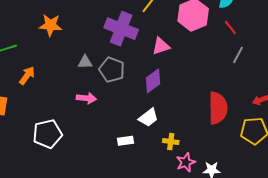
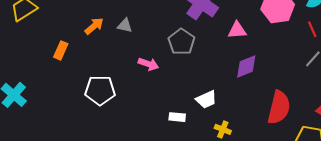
gray triangle: (85, 62) -> (125, 26), moved
purple diamond: (153, 81) -> (246, 67), moved

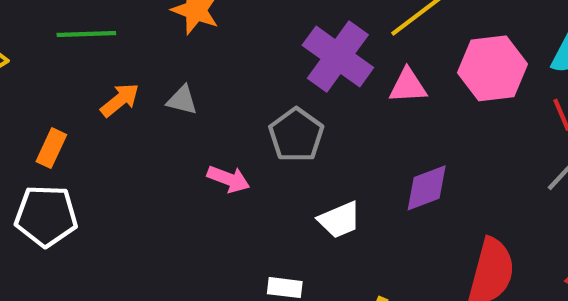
pink triangle: (237, 30) -> (408, 86), moved
white pentagon: (100, 90) -> (46, 216), moved
white trapezoid: (206, 99) -> (339, 220), moved

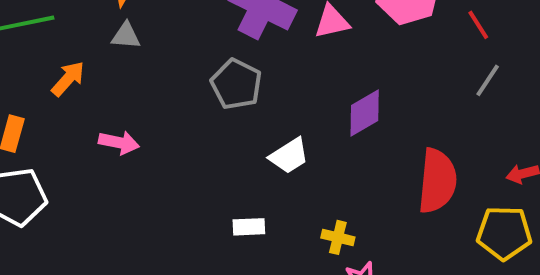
gray triangle: (182, 100) -> (126, 36), moved
pink arrow: (228, 179) -> (119, 143), moved

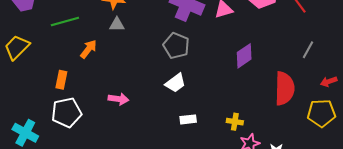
gray line: (488, 80) -> (308, 50), moved
pink arrow: (119, 143) -> (118, 99), moved
white trapezoid: (289, 156) -> (175, 83), moved

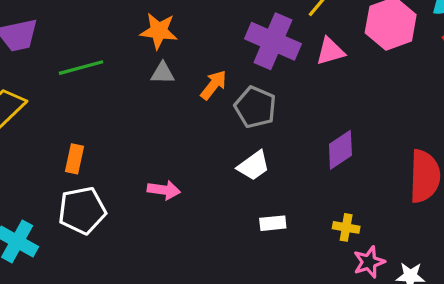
orange arrow: (88, 49) -> (214, 85), moved
purple diamond: (244, 56) -> (340, 150), moved

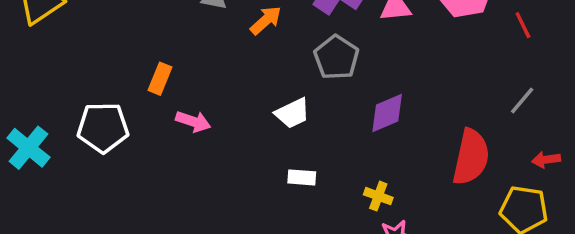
gray pentagon: (255, 107) -> (336, 57), moved
orange rectangle: (74, 159) -> (160, 79), moved

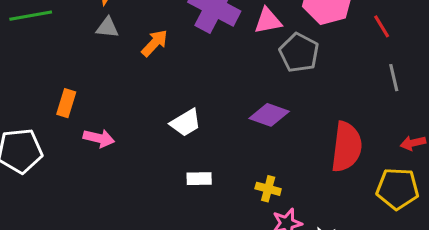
gray pentagon: (336, 57) -> (299, 53), moved
gray line: (522, 100) -> (394, 78), moved, turned -48
purple diamond: (387, 113) -> (269, 115), turned 48

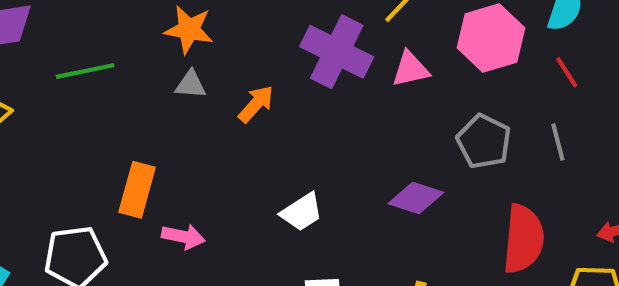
gray pentagon: (299, 53) -> (484, 141), moved
gray line: (394, 78) -> (558, 142), moved
orange rectangle: (66, 103) -> (137, 190), size x1.4

